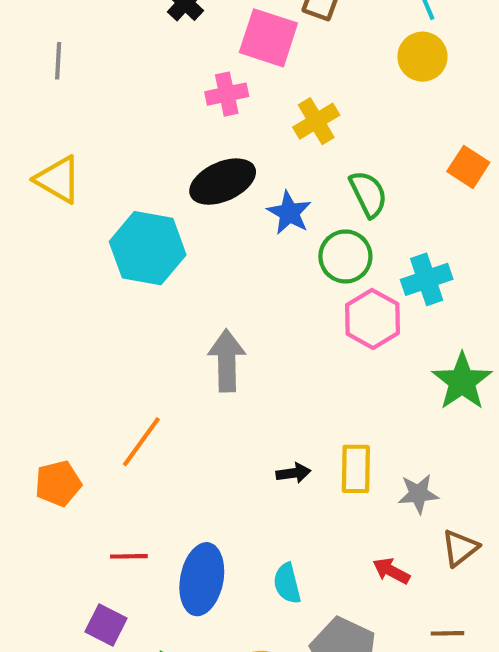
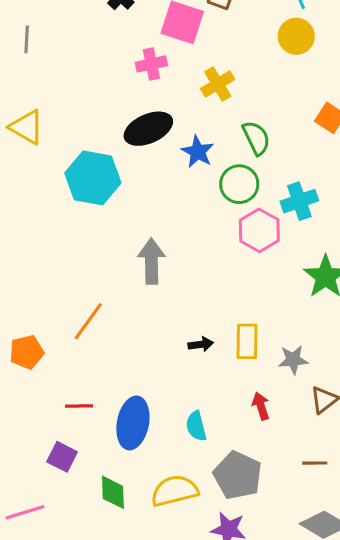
red arrow: (391, 571) -> (261, 406), moved, turned 44

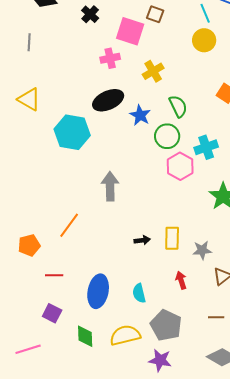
red line: (79, 406) -> (54, 275), moved

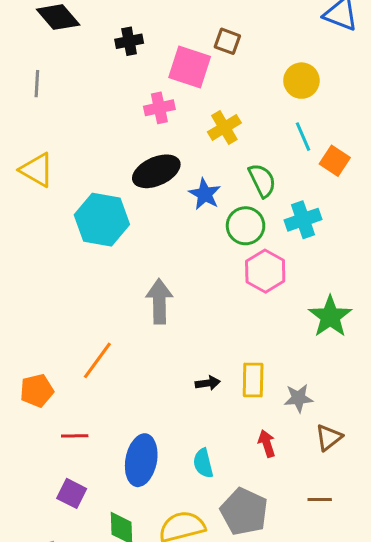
cyan line: (205, 13) -> (303, 137), moved
black cross: (90, 14) -> (129, 41), turned 36
cyan cross: (206, 147) -> (303, 220), moved

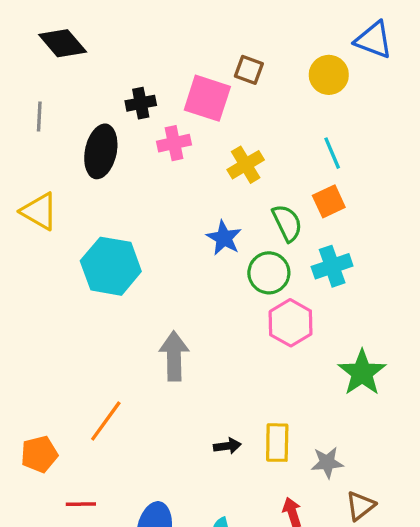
black cross: (129, 41) -> (141, 103), moved
yellow circle: (301, 81) -> (329, 75), moved
cyan line: (303, 137) -> (332, 153), moved
orange square: (335, 161) -> (329, 201), moved, turned 32
black ellipse: (156, 171) -> (101, 151), moved, turned -54

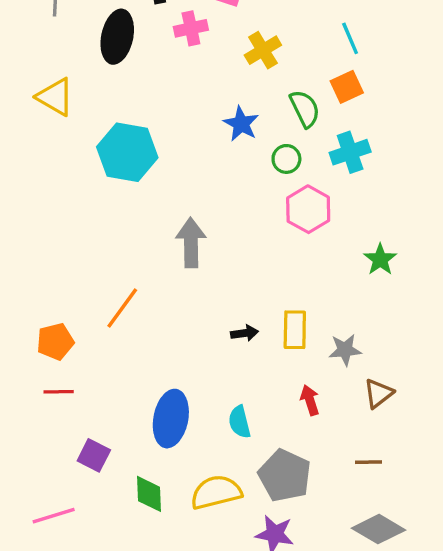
green circle: (269, 273) -> (286, 159), size x0.7
green star: (362, 373) -> (380, 259), size x0.7
red line: (81, 504) -> (59, 392), moved

